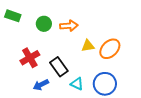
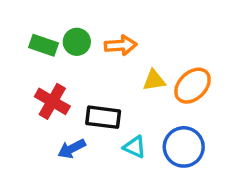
green rectangle: (13, 16) -> (44, 45), moved
red cross: (30, 58) -> (52, 101), turned -30
black rectangle: (59, 67) -> (103, 117), turned -48

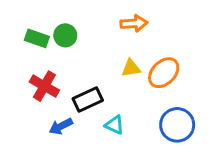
orange arrow: (121, 45) -> (134, 23), moved
black rectangle: (103, 117) -> (88, 100), turned -32
blue circle: (184, 147) -> (177, 125), moved

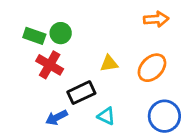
orange arrow: (134, 23) -> (156, 19), moved
yellow triangle: (131, 68) -> (109, 64), moved
red cross: (44, 86) -> (50, 65), moved

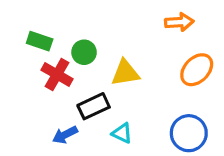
green circle: (61, 33) -> (84, 52), moved
yellow triangle: (109, 64) -> (125, 73), size x1.4
orange ellipse: (152, 68) -> (197, 70), moved

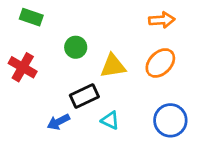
green rectangle: (40, 41) -> (31, 17), moved
orange ellipse: (197, 70) -> (160, 63), moved
red cross: (57, 74) -> (23, 67), moved

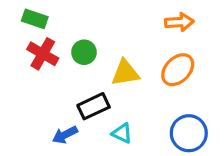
red cross: (23, 67) -> (43, 54), moved

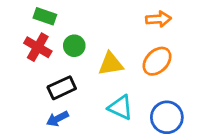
green rectangle: (35, 19) -> (45, 16), moved
black rectangle: (94, 106) -> (62, 88), moved
cyan triangle: (122, 133) -> (121, 107), moved, size x1.4

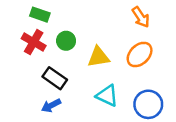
orange arrow: (158, 19) -> (141, 17), turned 60
black rectangle: (62, 88) -> (55, 78), turned 60

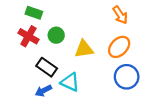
cyan triangle: (107, 96) -> (70, 82), moved
blue circle: (148, 104) -> (127, 77), moved

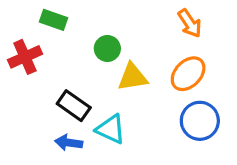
green circle: (56, 35) -> (107, 48), moved
red cross: (28, 36) -> (25, 57), moved, turned 36
blue arrow: (43, 91) -> (69, 143), turned 35

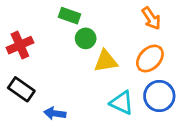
green rectangle: (54, 20) -> (70, 16), moved
black rectangle: (74, 106) -> (21, 89), moved
cyan triangle: (111, 129) -> (122, 103), moved

